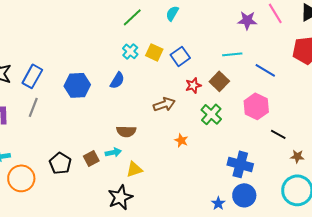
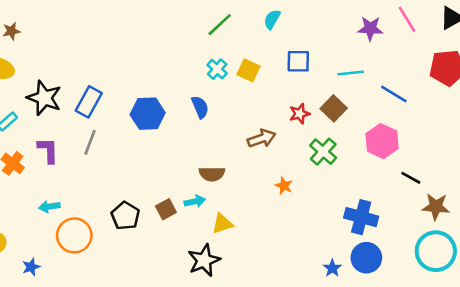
blue square: (180, 56) -> (298, 61), moved, turned 36
blue semicircle: (117, 80) -> (200, 107), turned -54
brown star: (297, 156) -> (436, 207), size x1.5

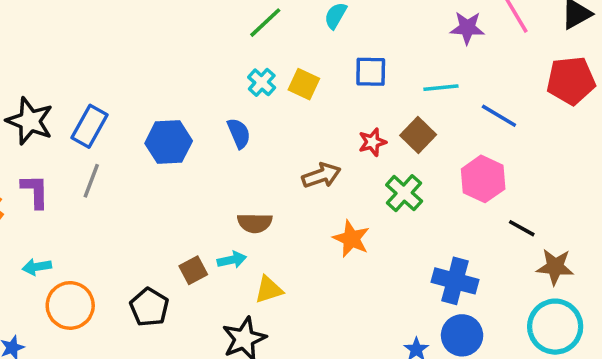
orange star: (284, 186) -> (351, 239), size x1.5
black pentagon: (125, 216) -> (149, 307), moved

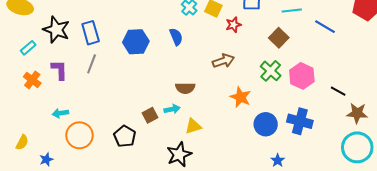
blue rectangle: (90, 126) -> (91, 33), turned -45
red star: (372, 142) -> (233, 25), moved
pink hexagon: (483, 179) -> (302, 76), moved
blue circle: (462, 335) -> (266, 124), moved

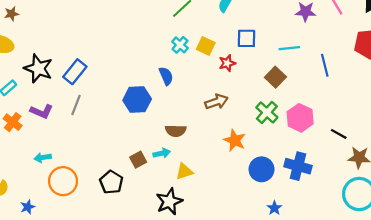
blue line: (325, 27) -> (325, 65), turned 45
blue rectangle: (91, 33) -> (75, 72), turned 55
blue hexagon: (136, 42) -> (137, 100), moved
purple L-shape: (59, 70) -> (42, 111), turned 115

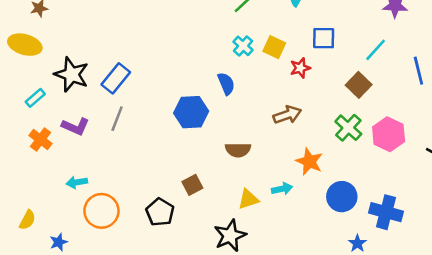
cyan line: (289, 48) -> (376, 50), turned -42
cyan arrow: (162, 153) -> (282, 189), moved
blue cross: (298, 166) -> (386, 212), moved

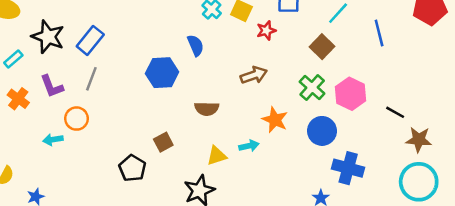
purple L-shape: (75, 126) -> (52, 86), turned 45
blue circle: (342, 197) -> (322, 131), moved
orange circle: (101, 211) -> (77, 119), moved, size x0.7

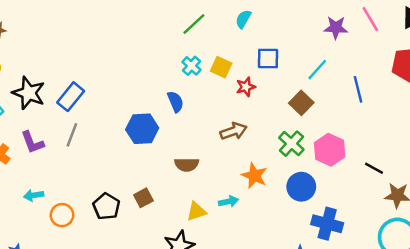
orange circle: (77, 119) -> (62, 215), moved
black pentagon: (132, 168) -> (106, 206), moved

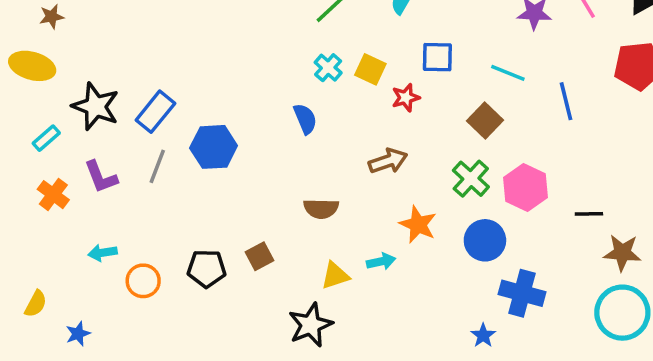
cyan line: (317, 70) -> (508, 73), turned 70
blue hexagon: (142, 129) -> (214, 147), moved
black line: (374, 168) -> (589, 214), turned -30
black pentagon: (106, 206) -> (207, 269), turned -30

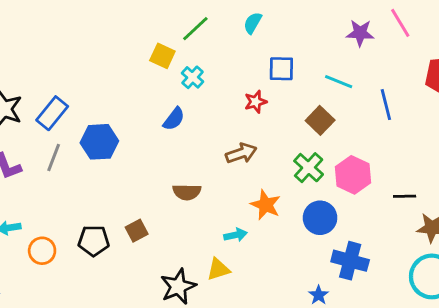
yellow square: (370, 69) -> (162, 56), moved
blue semicircle: (305, 119) -> (174, 119), turned 60
yellow triangle: (335, 276) -> (218, 269), moved

